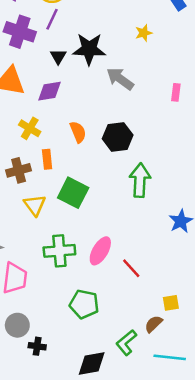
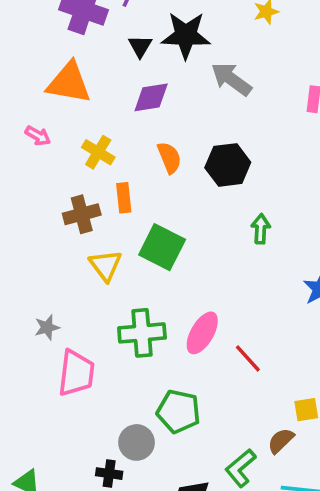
purple diamond: (50, 91) -> (151, 97), moved
green arrow: (140, 180) -> (261, 229), size x0.6
gray circle: (17, 325) -> (137, 442), moved

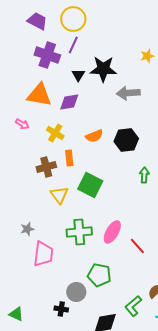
gray arrow: (231, 79) -> (128, 93), turned -40
purple diamond: (151, 97) -> (69, 102), moved
orange semicircle: (169, 158) -> (94, 136), turned 90

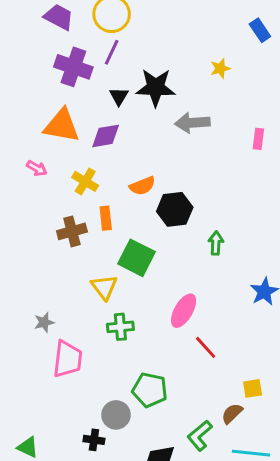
black hexagon: (126, 140) -> (175, 209), moved
yellow triangle: (59, 195) -> (104, 287), moved
green cross: (79, 232) -> (120, 327), size x0.7
pink ellipse: (112, 232) -> (184, 311), moved

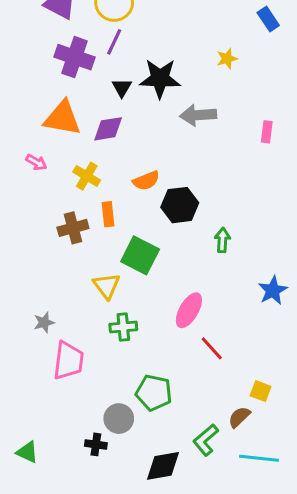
yellow square: (253, 388) -> (261, 391), turned 30

